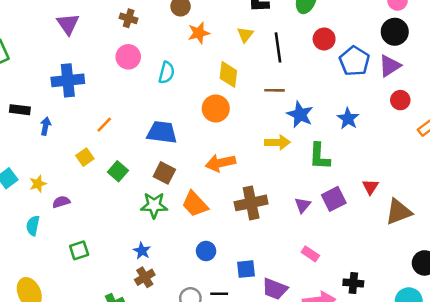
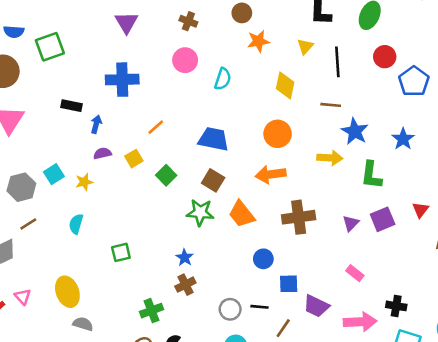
orange circle: (216, 108) -> (278, 134), moved
purple semicircle: (61, 202) -> (102, 153), moved
blue circle: (206, 251) -> (263, 259), moved

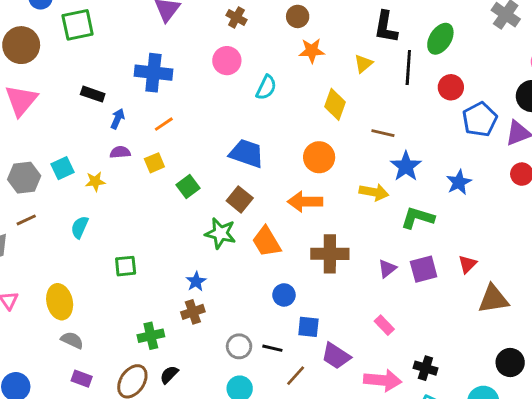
black line: (337, 62) -> (408, 68), moved
orange line: (156, 127) -> (164, 124), moved
green L-shape: (371, 175) -> (418, 218), turned 92

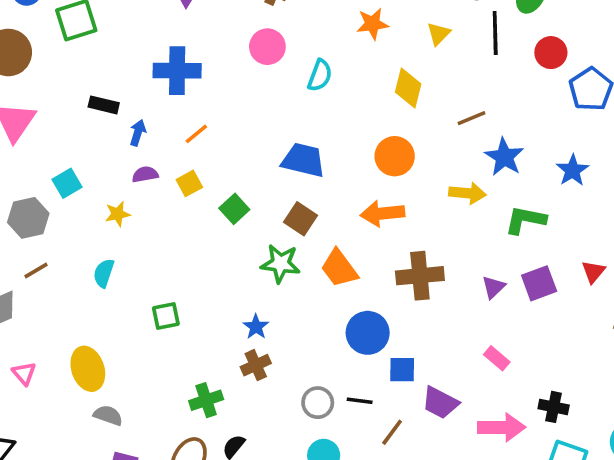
brown line: (383, 133) -> (472, 118), turned -30
cyan square: (62, 168) -> (67, 183), moved
blue circle: (284, 295) -> (368, 333), size x1.5

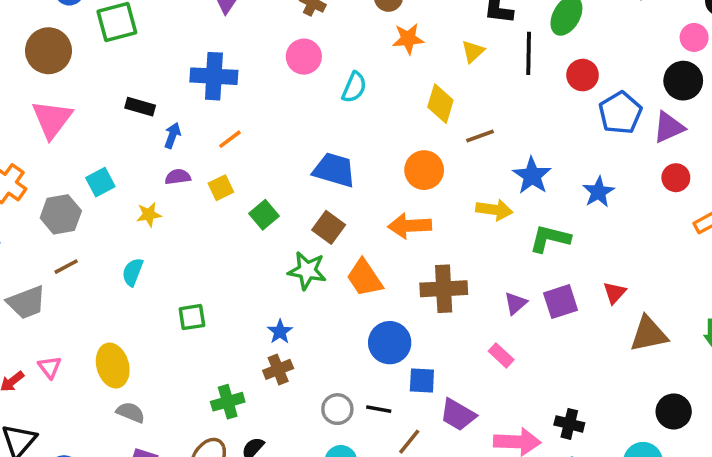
brown line: (472, 118) -> (480, 136), moved
pink rectangle: (497, 358) -> (501, 355), moved

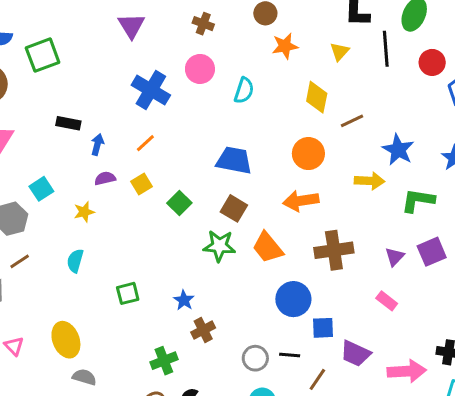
blue cross: (214, 76) -> (151, 90), moved, turned 33
blue star: (280, 332) -> (184, 300), moved

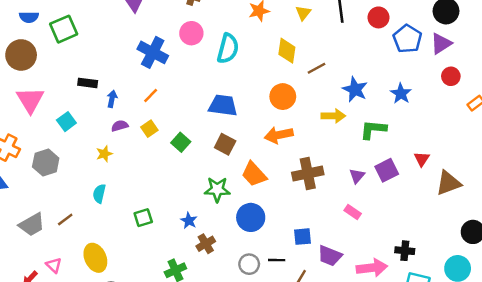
cyan semicircle: (244, 90) -> (228, 49), size x1.4
cyan square: (41, 189) -> (66, 122), moved
green star: (219, 246) -> (217, 189), moved
brown line: (20, 261) -> (65, 219), moved
blue circle: (293, 299) -> (251, 217), moved

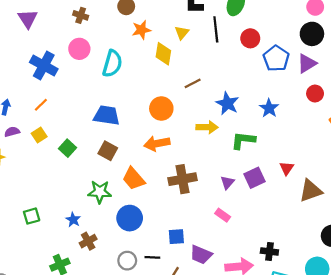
yellow diamond: (287, 51) -> (163, 54), moved

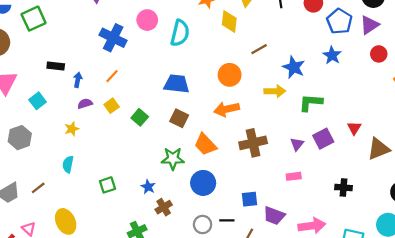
blue star: (269, 108) -> (332, 55), moved
pink rectangle: (223, 215) -> (294, 176), turned -40
black cross: (269, 252) -> (344, 188), moved

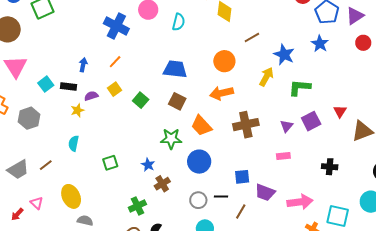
cyan semicircle: (180, 33) -> (179, 22), size x0.7
black rectangle: (56, 66) -> (68, 86), moved
yellow arrow: (275, 91) -> (266, 77), turned -60
purple semicircle: (85, 104) -> (91, 96), moved

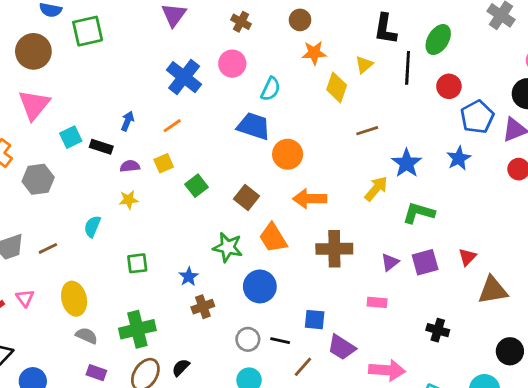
orange circle: (224, 61) -> (288, 154), moved
blue trapezoid: (175, 69) -> (254, 126), moved
yellow star: (77, 110) -> (129, 200), moved
green cross: (137, 206) -> (137, 329), moved, size x1.4

